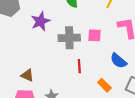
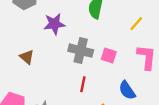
brown triangle: (27, 75) -> (27, 57), moved

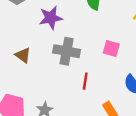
gray cross: (81, 51) -> (67, 51), moved

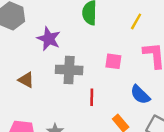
purple star: (51, 18) -> (49, 39), turned -30

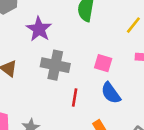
blue semicircle: (140, 95) -> (111, 93), moved

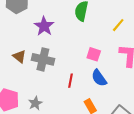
gray cross: (55, 65) -> (43, 59), moved

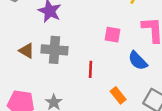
blue semicircle: (99, 78) -> (138, 61), moved

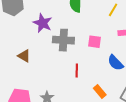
gray cross: (55, 50) -> (63, 40), moved

